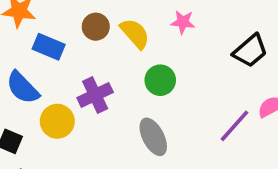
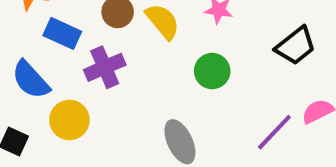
green circle: (160, 80) -> (212, 71), moved
purple cross: (95, 95) -> (105, 67), moved

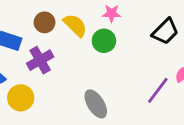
green circle: (212, 71) -> (104, 41), moved

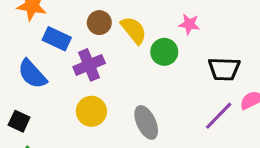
pink star: (111, 13) -> (189, 24), moved
black trapezoid: (165, 31) -> (224, 69), moved, turned 40
yellow circle: (21, 98) -> (91, 111), moved

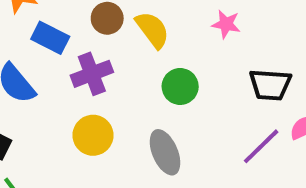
green circle: (164, 52) -> (180, 86), moved

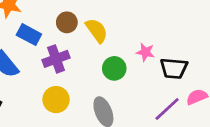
pink star: (226, 24) -> (145, 52), moved

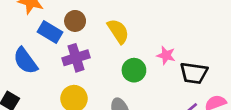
brown circle: (67, 22) -> (75, 21), moved

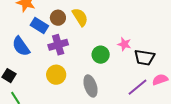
yellow semicircle: (118, 31) -> (80, 17), moved

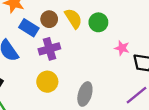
green circle: (101, 55) -> (98, 22), moved
gray ellipse: (90, 86) -> (85, 94), turned 35

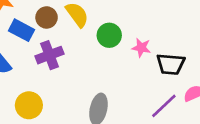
green circle: (98, 22) -> (109, 35), moved
yellow circle: (47, 82) -> (29, 105), moved

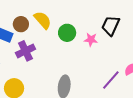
black trapezoid: (171, 64) -> (111, 26), moved, turned 115

